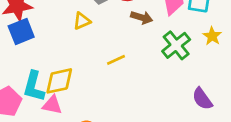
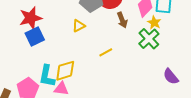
brown arrow: (142, 17) -> (122, 20), turned 56
yellow star: (212, 36) -> (154, 23), moved

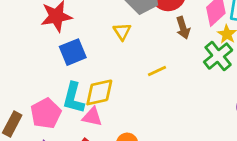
yellow triangle: (79, 26) -> (122, 31), turned -40
blue square: (35, 37) -> (73, 52), moved

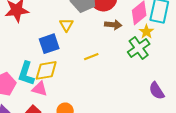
brown arrow: (183, 28) -> (113, 25), turned -70
blue square: (73, 52) -> (49, 44), moved

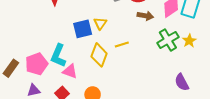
yellow triangle: (66, 25) -> (100, 23), moved
yellow star: (146, 32) -> (189, 41), moved
yellow diamond: (46, 70) -> (99, 55), moved, turned -65

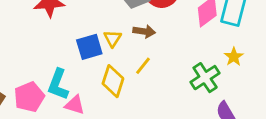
brown arrow: (145, 16) -> (144, 31), moved
green cross: (168, 40) -> (205, 78), moved
yellow line: (122, 45) -> (143, 66), turned -32

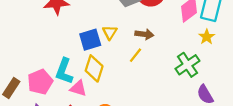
brown arrow: (144, 31) -> (144, 34), moved
yellow star: (234, 57) -> (207, 37), moved
yellow diamond: (113, 81) -> (94, 68), moved

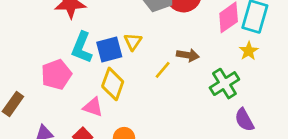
brown arrow: (144, 34) -> (188, 55), moved
cyan L-shape: (64, 71) -> (82, 47), moved
pink pentagon: (40, 82) -> (56, 75), moved

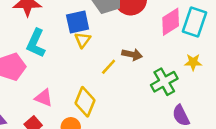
blue square: (109, 49) -> (78, 22), moved
yellow star: (249, 51) -> (193, 62), moved, turned 30
yellow diamond: (113, 84) -> (85, 102), moved

